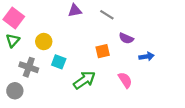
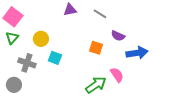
orange square: (103, 51) -> (96, 48), turned 32
blue arrow: (147, 57) -> (137, 53), size x1.5
green arrow: (84, 80) -> (96, 85), moved

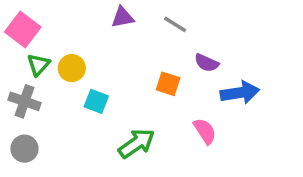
green triangle: (12, 38) -> (38, 65), moved
gray cross: (27, 63) -> (24, 101), moved
green arrow: (96, 85) -> (137, 143), moved

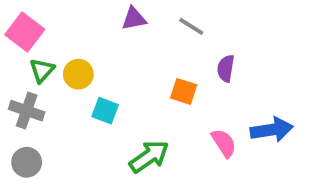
purple semicircle: (207, 63) -> (226, 68), turned 75
blue arrow: (240, 93) -> (272, 130), moved

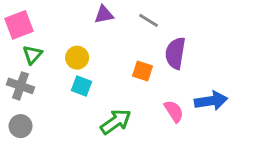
pink square: (25, 32) -> (19, 25), turned 32
purple semicircle: (226, 68) -> (175, 53), size x1.5
yellow circle: (78, 74) -> (77, 58), moved

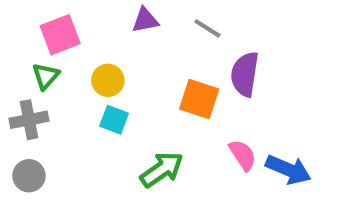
pink square: (19, 25) -> (60, 35), moved
orange square: (143, 71) -> (199, 99), size x1.4
gray cross: (21, 86) -> (29, 120), turned -30
blue arrow: (211, 101) -> (288, 170), moved, turned 32

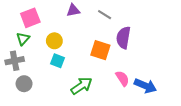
gray circle: (29, 176) -> (24, 84), moved

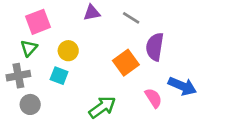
orange square: (100, 50) -> (126, 63), turned 36
cyan square: (58, 61) -> (59, 76), moved
blue arrow: (145, 86) -> (182, 86), moved

